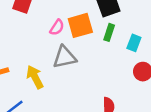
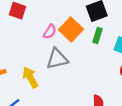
orange square: (80, 25) -> (71, 30), turned -30

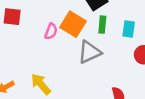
gray triangle: (57, 59) -> (89, 52), moved

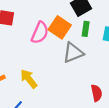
pink semicircle: (51, 31) -> (40, 33), size x1.5

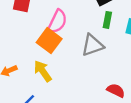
orange square: (60, 27) -> (49, 41), moved
red semicircle: (97, 93) -> (116, 90), turned -56

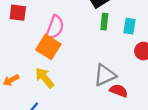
gray triangle: (92, 45) -> (105, 75), moved

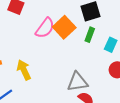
orange square: (48, 47) -> (64, 27), moved

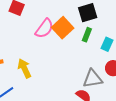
gray triangle: (77, 82) -> (93, 79), moved

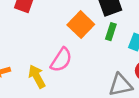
pink semicircle: (44, 28) -> (61, 60), moved

